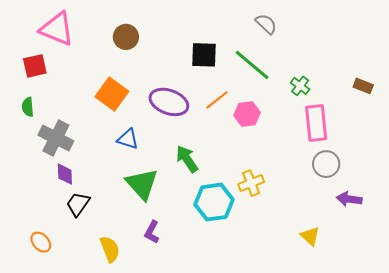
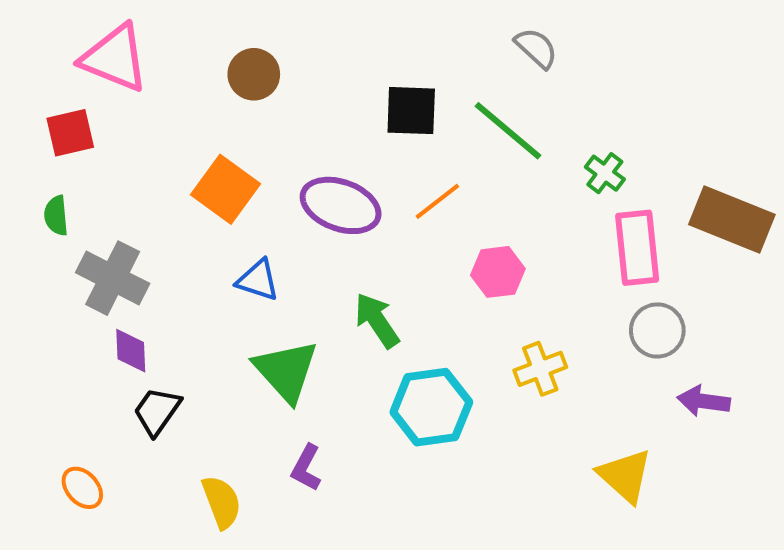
brown rectangle: (363, 86) -> (732, 220), moved, size x2.0
pink hexagon: (247, 114) -> (498, 272), moved
yellow cross: (251, 183) -> (540, 369), moved
yellow triangle: (310, 236) -> (625, 476), size x1.4

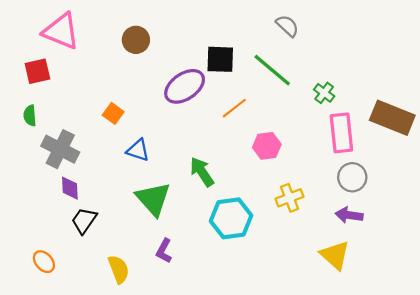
orange square: (226, 189) -> (113, 113), moved, size x0.6
purple ellipse: (341, 205) -> (185, 86), moved, turned -54
purple arrow: (704, 401) -> (349, 215), moved

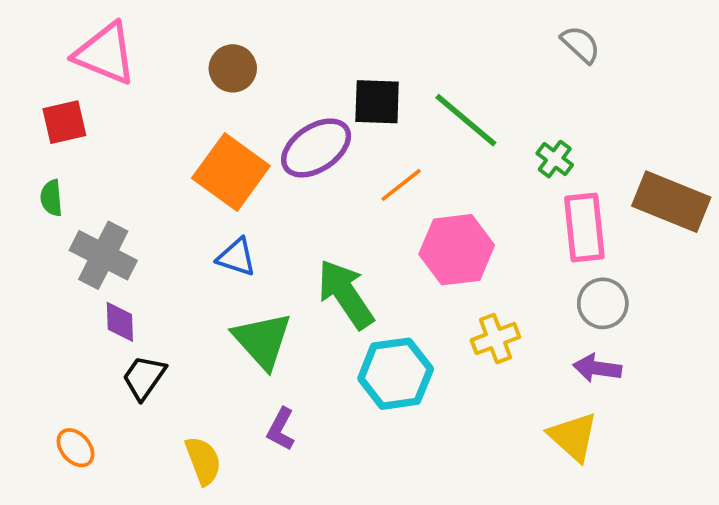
gray semicircle: (287, 26) -> (581, 44), moved
orange square: (113, 113) -> (231, 172), moved, size x2.0
pink hexagon: (267, 146) -> (457, 250), size x1.5
green arrow: (202, 172) -> (346, 294), size x1.4

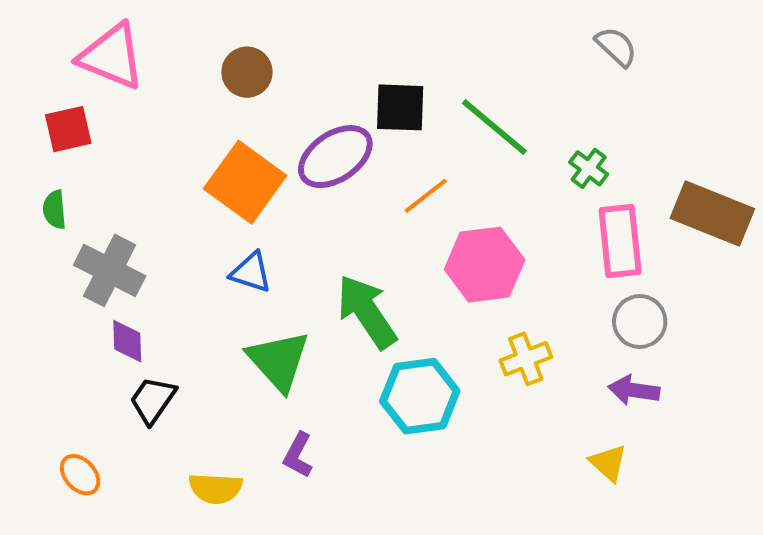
yellow triangle: (573, 437) -> (608, 463), size x0.7
yellow semicircle: (203, 461) -> (216, 488), turned 114

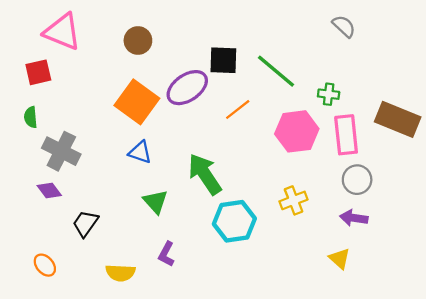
green cross: (589, 168) -> (329, 94), turned -30
pink hexagon: (485, 265) -> (297, 131), moved
purple diamond: (127, 341) -> (49, 191), moved, turned -35
green triangle: (278, 361) -> (155, 202), size x0.7

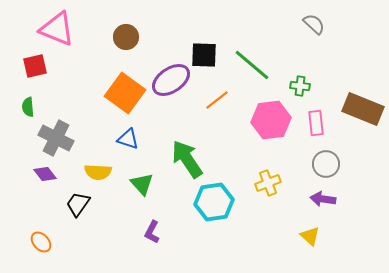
pink rectangle: (346, 135) -> (316, 123), size x0.7
yellow semicircle: (120, 273) -> (98, 172), moved

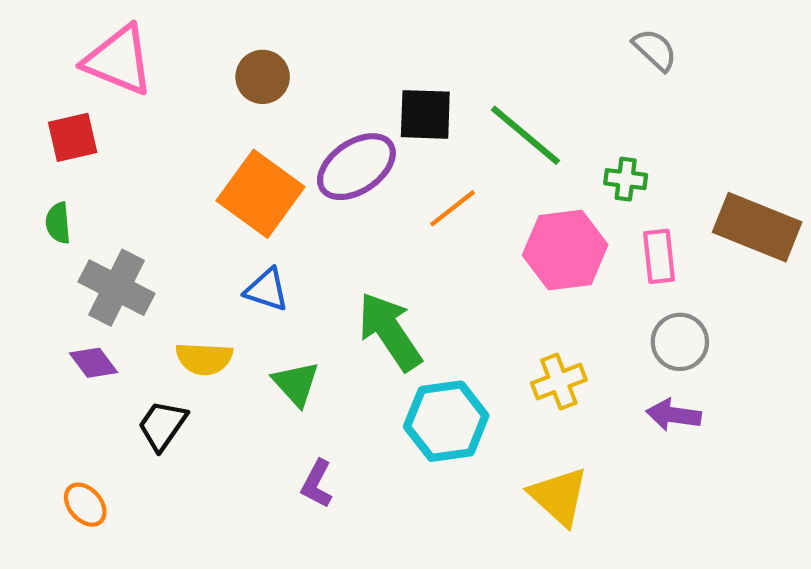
yellow triangle: (310, 236) -> (559, 496), moved, size x1.5

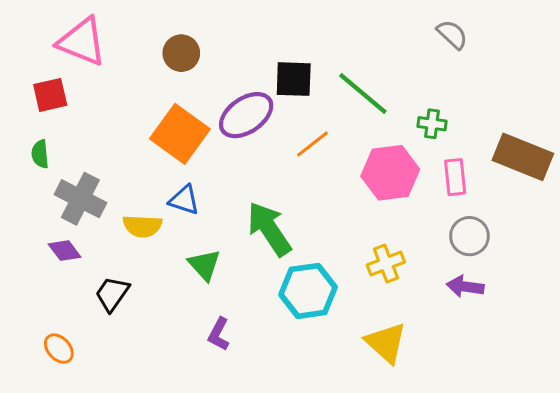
yellow semicircle: (204, 359) -> (142, 226), moved

